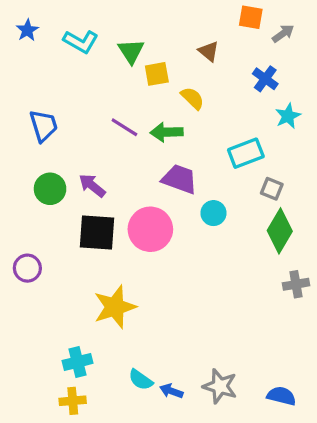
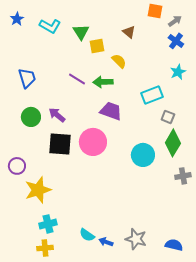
blue cross: (265, 79) -> (176, 41), moved
cyan circle: (213, 213) -> (143, 155), moved, size x1.5
yellow star: (115, 307) -> (38, 190), moved

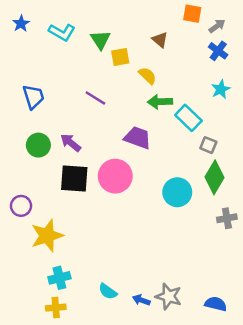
green arrow: (103, 82) -> (160, 102), moved
cyan rectangle: (152, 95) -> (188, 118), turned 65
blue arrow: (106, 242) -> (141, 300), moved

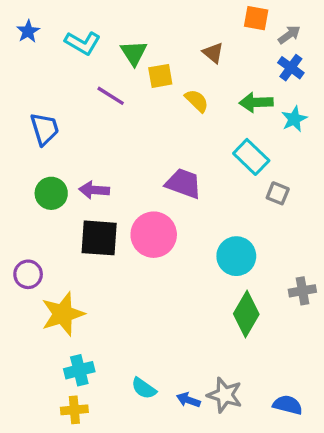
purple line: (95, 98) -> (111, 96), moved
green arrow: (160, 102) -> (256, 102), moved
purple arrow: (71, 143) -> (94, 190), turned -35
green diamond: (214, 177) -> (246, 314), moved

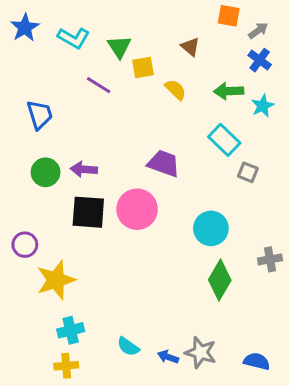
blue star: (28, 31) -> (25, 28), size x1.4

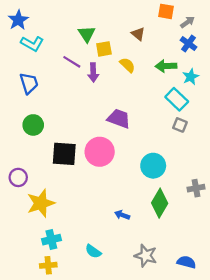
cyan L-shape: (74, 38) -> (32, 44), moved
cyan rectangle: (224, 140) -> (177, 99), moved
purple arrow: (84, 169) -> (93, 72), moved, turned -96
blue arrow: (168, 357) -> (122, 215), moved

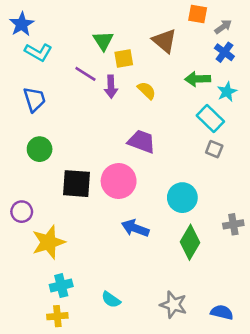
brown triangle: (138, 34) -> (164, 41), size x1.5
yellow semicircle: (127, 65) -> (147, 90), moved
blue arrow: (122, 215) -> (135, 228), moved, size x1.5

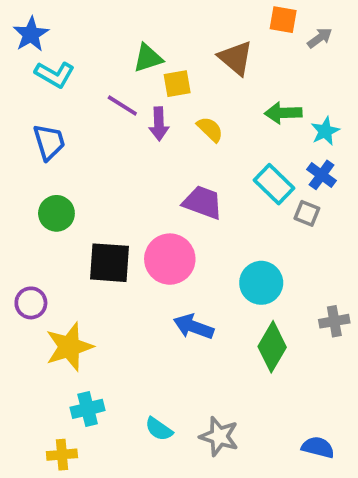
green triangle: (103, 41) -> (148, 58), turned 45
blue cross: (224, 52) -> (322, 175), moved
cyan rectangle: (210, 119) -> (274, 184), moved
gray star: (173, 305) -> (219, 436), moved
yellow cross: (57, 316) -> (62, 455), moved

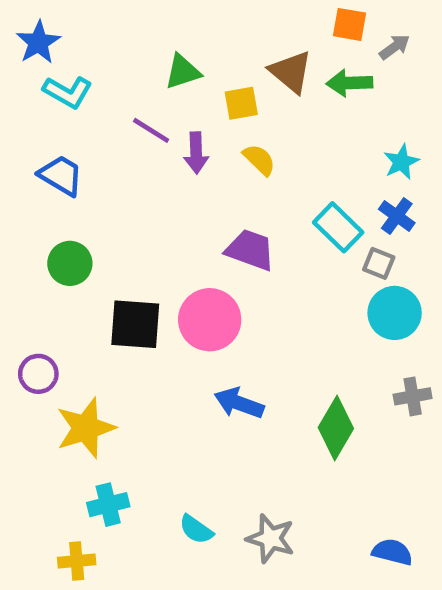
yellow square: (177, 84) -> (241, 103), moved
green arrow: (283, 113) -> (349, 83), moved
blue trapezoid: (49, 142) -> (61, 175), turned -42
cyan circle: (261, 283) -> (395, 313), moved

